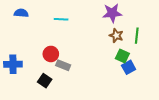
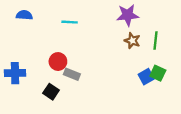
green square: (122, 56) -> (158, 73), moved

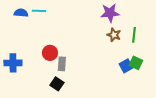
cyan line: (70, 22) -> (39, 11), moved
gray rectangle: (72, 74) -> (62, 64), turned 72
black square: (51, 92) -> (57, 84), moved

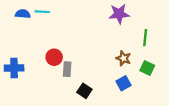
brown star: (114, 35) -> (123, 58), moved
blue square: (126, 66) -> (123, 83), moved
black square: (57, 84) -> (84, 91), moved

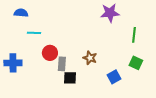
cyan line: (42, 12) -> (34, 33), moved
brown star: (123, 58) -> (90, 58), moved
black square: (84, 91) -> (70, 78), moved, turned -32

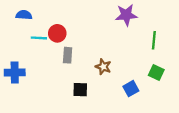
red circle: (50, 53) -> (57, 33), moved
gray rectangle: (62, 64) -> (68, 55), moved

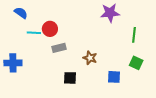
blue semicircle: (24, 15) -> (21, 13), turned 32
gray rectangle: (68, 55) -> (59, 48), turned 72
blue square: (131, 89) -> (114, 77), turned 32

